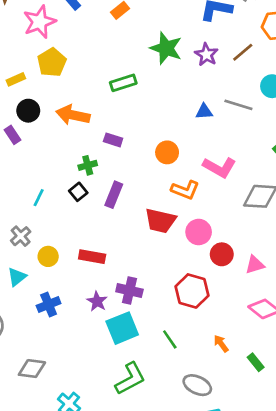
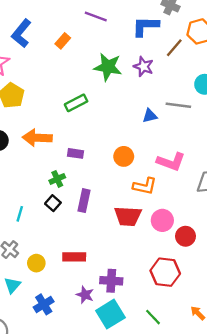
brown line: (243, 52) -> (174, 48), moved

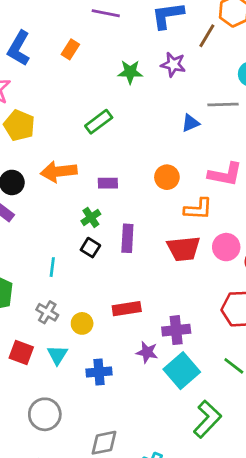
green star: (108, 67) -> (130, 72), size x0.7
blue cross: (44, 304) -> (99, 372), turned 36

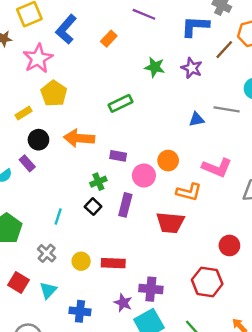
pink circle: (226, 247) -> (144, 176), moved
yellow circle: (82, 323) -> (81, 261), moved

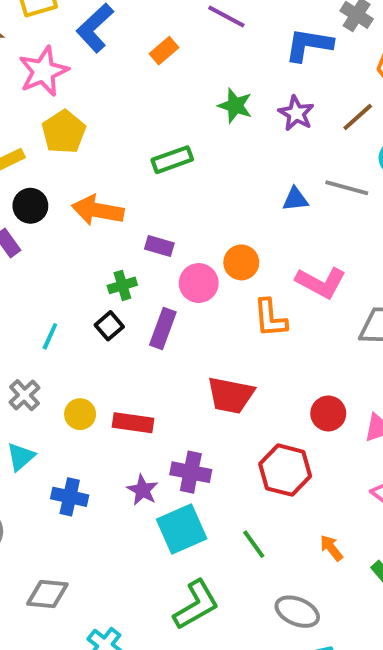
brown line: (224, 50) -> (358, 117), moved
orange L-shape: (189, 192) -> (270, 318), turned 65
red trapezoid: (170, 223) -> (231, 395), moved

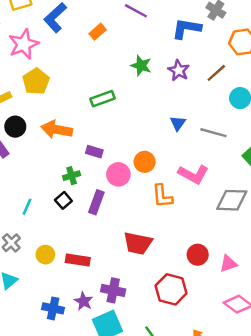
gray line: (347, 188) -> (213, 133), moved
blue triangle: (295, 199) -> (178, 123), turned -49
blue cross: (70, 497) -> (53, 308), moved

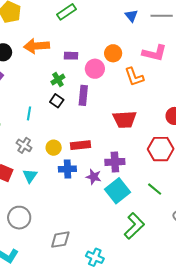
blue cross: (53, 308) -> (67, 169), moved

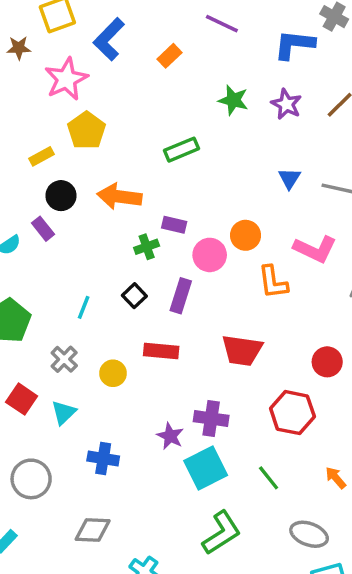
green cross: (58, 80) -> (147, 247), moved
red rectangle: (80, 145) -> (161, 351), moved
blue cross: (67, 169) -> (103, 459), moved

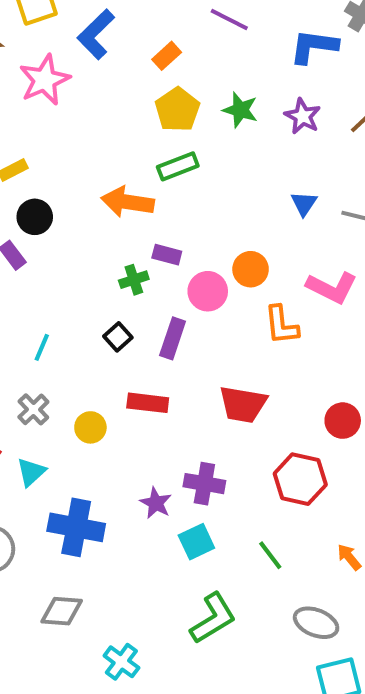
yellow pentagon: (87, 130) -> (177, 110), moved
orange arrow: (119, 197) -> (128, 202), moved
cyan line: (84, 307) -> (42, 347), moved
blue cross: (103, 459) -> (76, 527), size x1.5
cyan square: (206, 468) -> (196, 542), size x0.7

